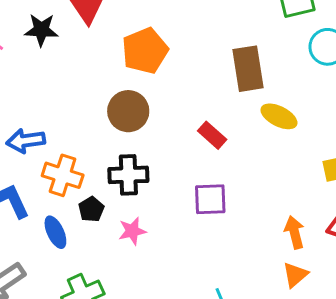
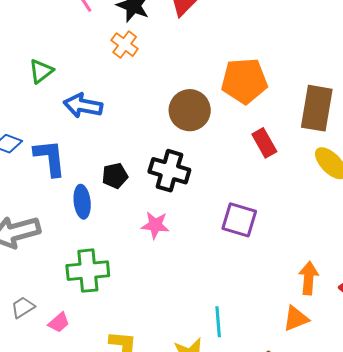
orange pentagon: (145, 51) -> (244, 81), moved
red rectangle: (212, 135) -> (264, 143), moved
orange cross: (63, 175) -> (125, 45), moved, size x0.7
black pentagon: (91, 209) -> (115, 176), moved

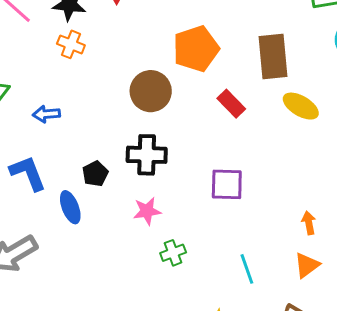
blue arrow: (83, 106) -> (46, 114), size x0.7
green cross: (88, 271) -> (173, 253), moved, size x0.6
orange arrow: (309, 278) -> (309, 223), size x0.7
cyan line: (218, 322) -> (247, 269), moved

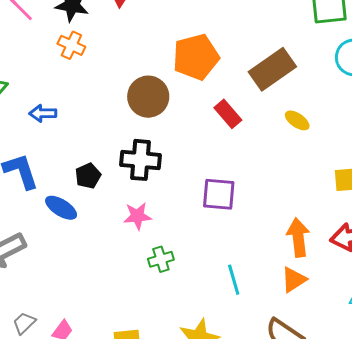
brown rectangle: (273, 56) -> (272, 69), turned 57
yellow ellipse: (301, 106) -> (297, 120), size x0.7
blue ellipse: (70, 207) -> (61, 208), turned -40
orange arrow: (309, 223) -> (298, 237), size x1.6

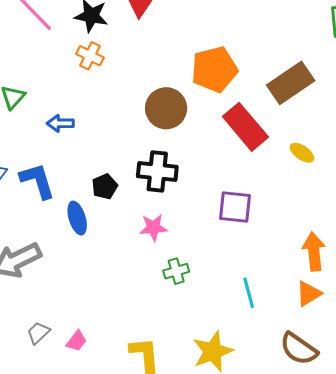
red rectangle: (228, 114) -> (245, 127), size x1.6
yellow ellipse: (297, 120) -> (302, 153), moved
blue ellipse: (61, 208) -> (77, 218), turned 40

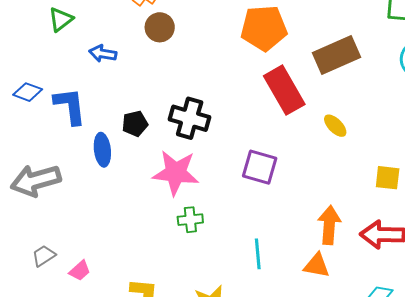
brown circle: (166, 108) -> (160, 27), moved, size x0.7
pink star: (153, 228) -> (176, 173), size x1.6
orange triangle: (309, 294) -> (317, 265), turned 32

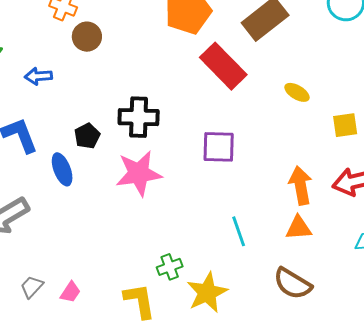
yellow ellipse: (335, 126) -> (297, 92), moved
green cross: (190, 220) -> (170, 267), moved

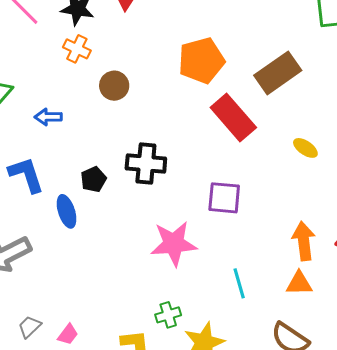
brown circle: (87, 37) -> (114, 86), moved
pink star: (139, 173) -> (174, 244), moved

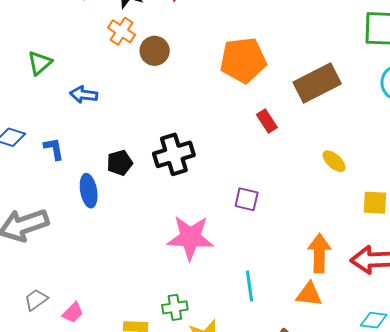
brown circle: (114, 86) -> (155, 51), moved
red rectangle: (233, 117) -> (267, 121), size x0.5
black cross: (146, 164) -> (174, 154), turned -30
blue L-shape: (26, 175) -> (54, 149), size x0.6
purple square: (224, 198) -> (247, 199), size x0.7

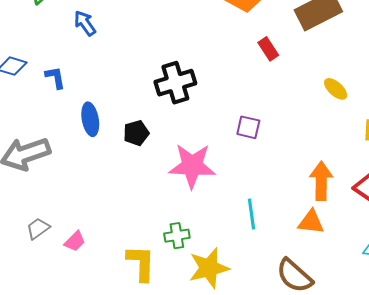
blue arrow: (84, 95) -> (85, 23), turned 48
black pentagon: (120, 163) -> (136, 133), moved

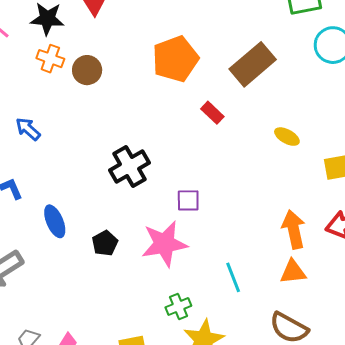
purple square: (248, 127) -> (188, 200), moved
black pentagon: (136, 133) -> (105, 243), moved
green cross: (177, 236) -> (178, 306), moved

